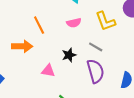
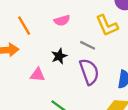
yellow L-shape: (105, 21) -> (107, 25), moved

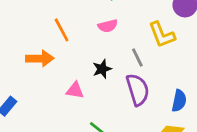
gray line: (88, 45) -> (137, 58), turned 35

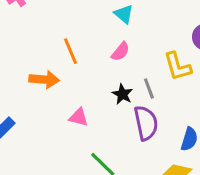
pink semicircle: (108, 26) -> (120, 52), turned -42
black star: (102, 69) -> (122, 94), moved, turned -30

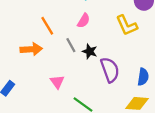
gray line: (149, 89) -> (71, 45), moved
pink triangle: (79, 117) -> (57, 82), moved, turned 48

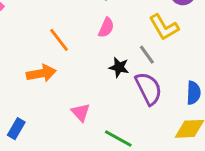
gray line: (71, 45) -> (147, 55), moved

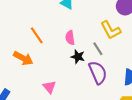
pink semicircle: (106, 28) -> (70, 38), moved, turned 144
orange arrow: (41, 73) -> (23, 58), turned 36

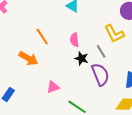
pink triangle: (49, 87) -> (53, 87), turned 48

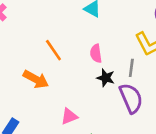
gray line: (101, 51) -> (131, 68), turned 40

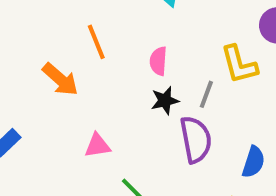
black star: (106, 78) -> (165, 101), turned 30

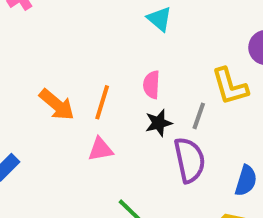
orange line: (96, 42) -> (102, 102), moved, turned 40
pink triangle: (97, 146) -> (100, 149), moved

